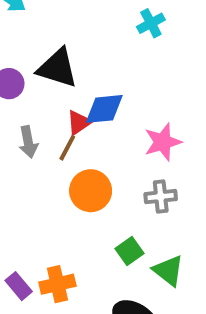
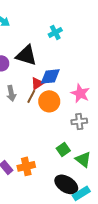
cyan cross: (151, 23) -> (55, 32), moved
pink star: (163, 142) -> (80, 93), turned -30
orange circle: (91, 191) -> (49, 101), moved

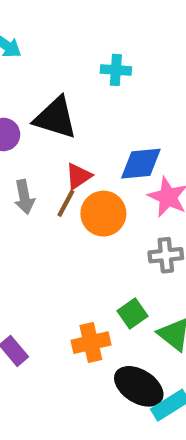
cyan cross: (55, 32) -> (116, 70), turned 32
blue diamond: (50, 76) -> (141, 164), moved
orange cross: (26, 166) -> (91, 343), moved

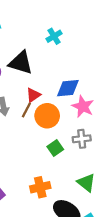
cyan cross: (116, 70) -> (54, 36), turned -35
green square: (133, 313) -> (55, 148), moved

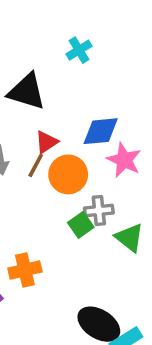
gray cross: (82, 139) -> (99, 211), moved
green triangle: (86, 183) -> (129, 238), moved
orange cross: (40, 187) -> (25, 270), moved

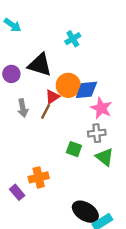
orange circle: (68, 174) -> (68, 85), moved
gray cross: (99, 211) -> (97, 133), moved
green square: (81, 225) -> (74, 149), turned -35

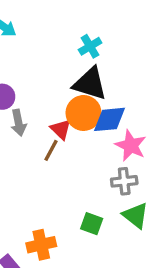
black triangle: (40, 65) -> (90, 84), moved
red triangle: (52, 97) -> (61, 129), turned -42
gray arrow: (23, 108) -> (18, 123), moved
green square: (74, 149) -> (92, 224), moved

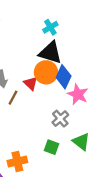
blue diamond: (110, 119) -> (64, 77), turned -60
brown line: (51, 150) -> (13, 98), moved
gray cross: (124, 181) -> (60, 119), moved, turned -35

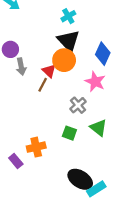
black triangle: (50, 53) -> (68, 41), turned 30
blue diamond: (64, 77) -> (103, 54), moved
brown line: (13, 98) -> (43, 85), moved

